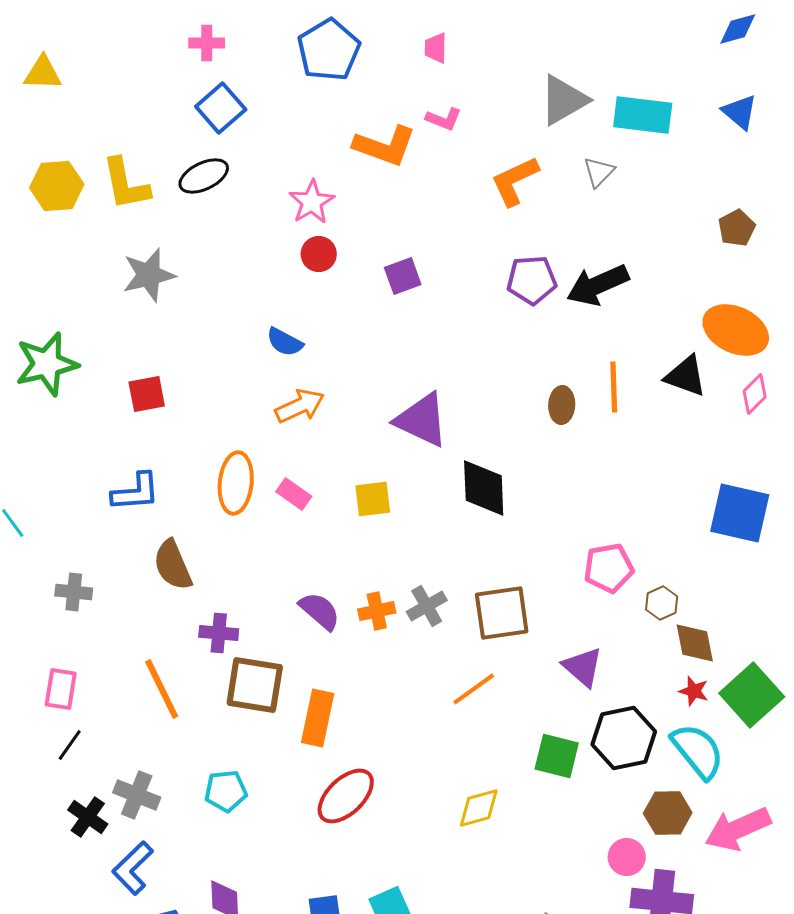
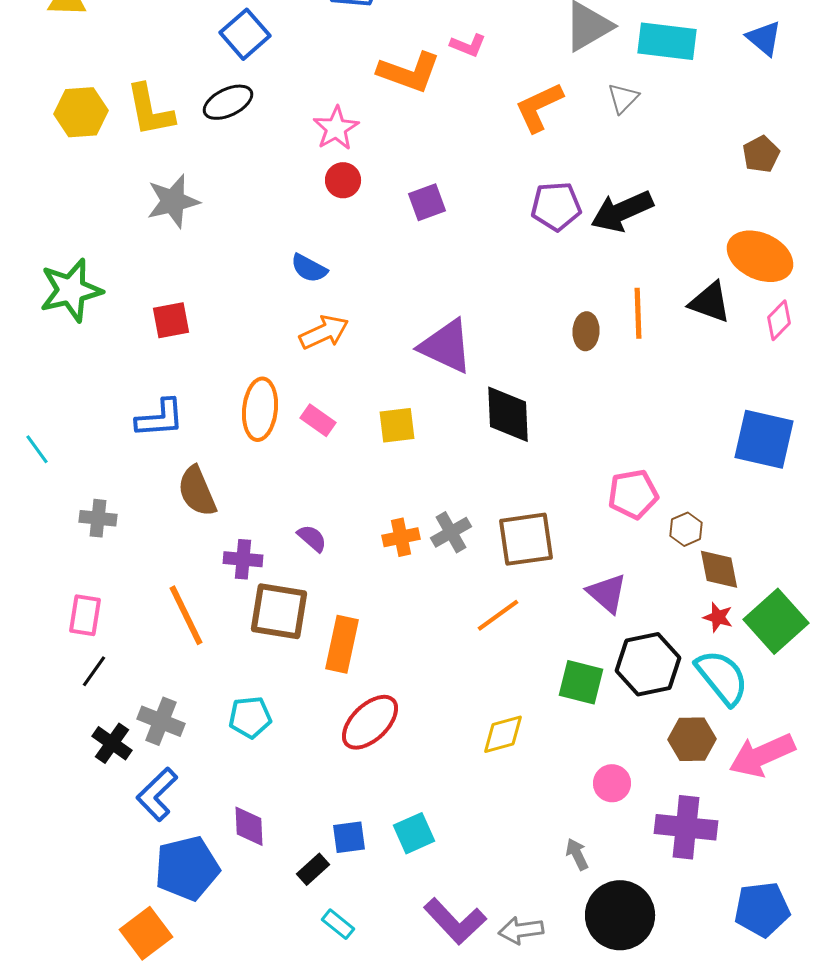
purple semicircle: (320, 611) -> (312, 538), moved, size x0.7
pink circle: (627, 857) -> (612, 783), moved

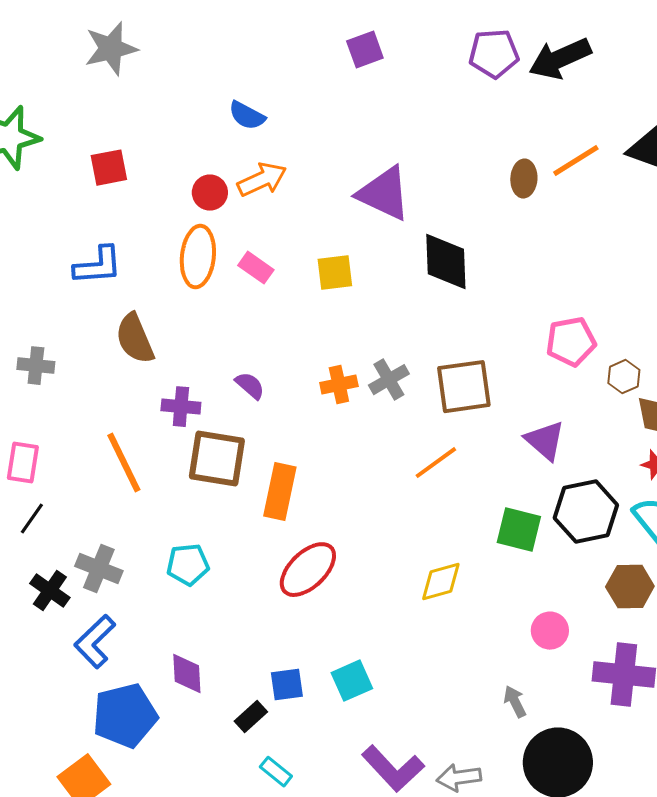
red circle: (343, 180) -> (210, 193), moved
orange line: (638, 313) -> (576, 161), turned 60

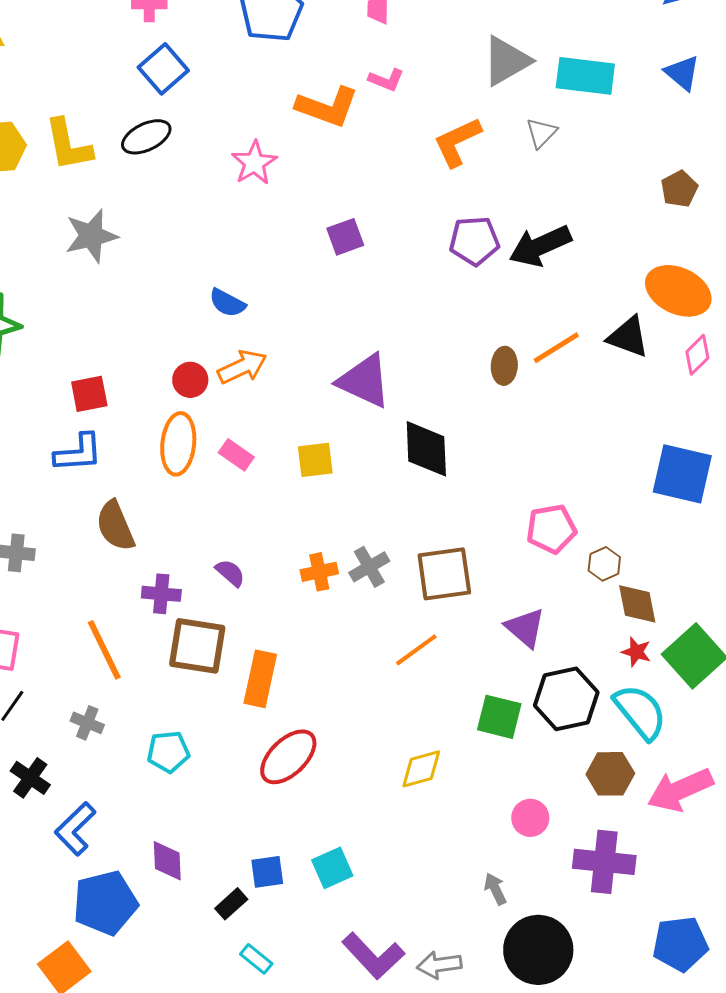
red square: (109, 168) -> (89, 394), moved
gray cross: (99, 569) -> (87, 723), moved, size x0.7

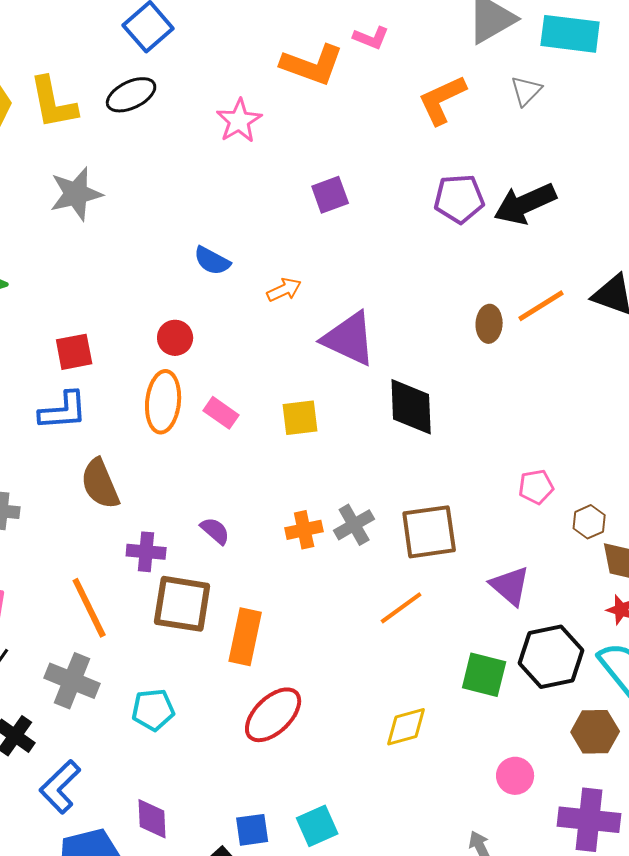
orange arrow: (242, 367) -> (284, 290), moved, size x0.7
pink pentagon: (551, 529) -> (536, 487), size x0.7
gray cross: (87, 723) -> (72, 681), size x1.6

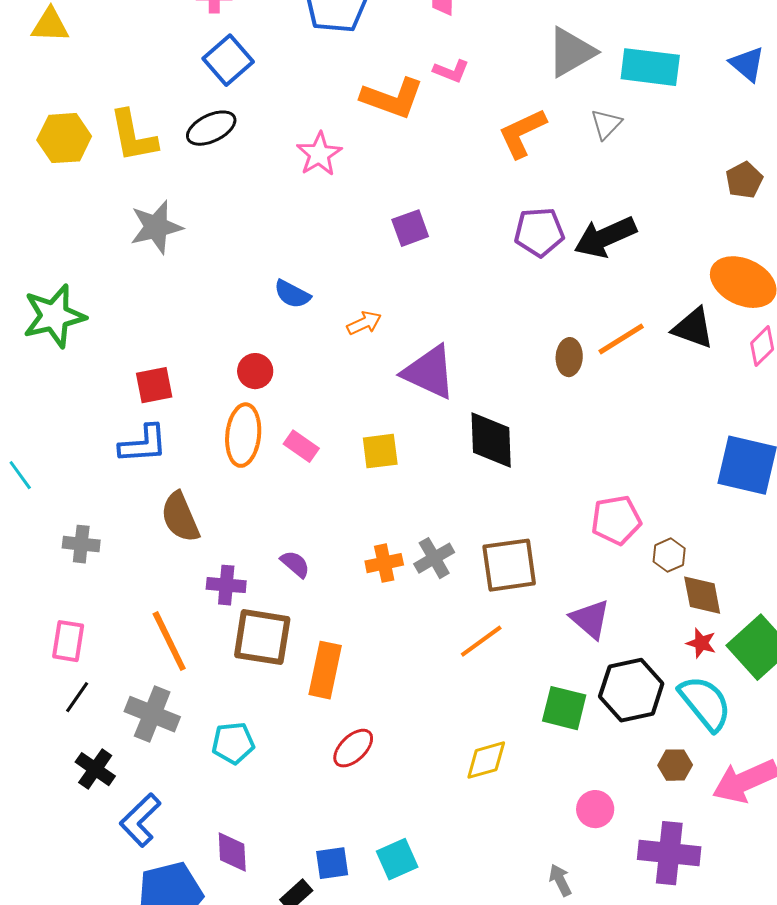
pink pentagon: (536, 487) -> (616, 520), size x1.4
red ellipse: (273, 715) -> (353, 748), size x0.7
brown hexagon: (595, 732) -> (675, 765), size x0.7

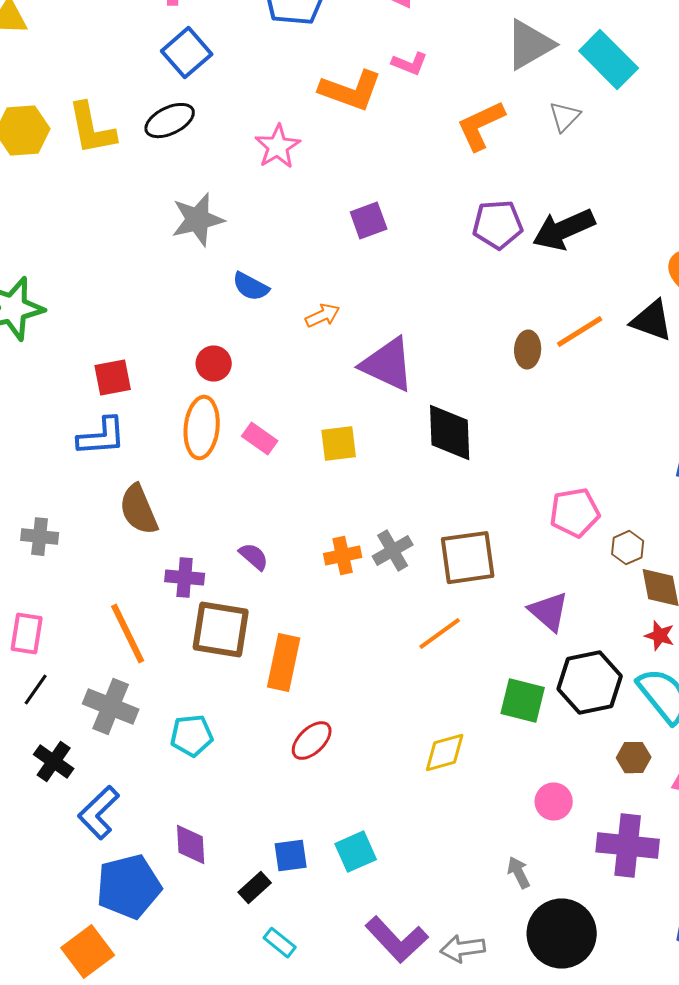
cyan rectangle: (650, 67) -> (609, 60), turned 38
gray star: (156, 227) -> (198, 220), moved

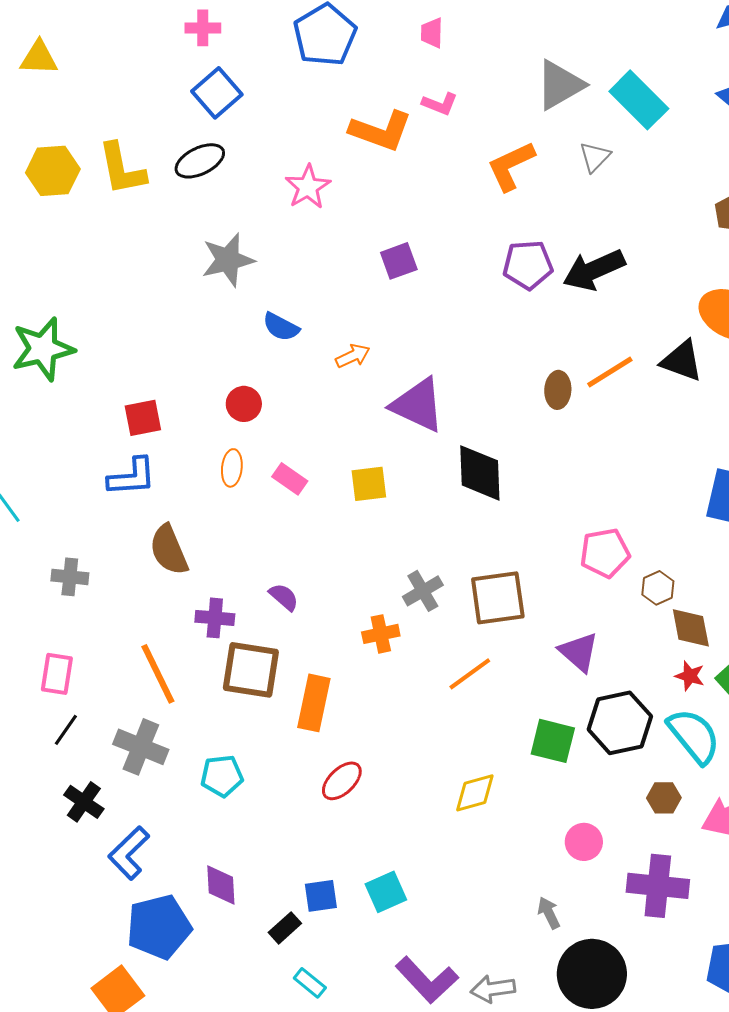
orange ellipse: (202, 428) -> (232, 468), size x0.6
orange cross: (343, 556) -> (381, 634), moved

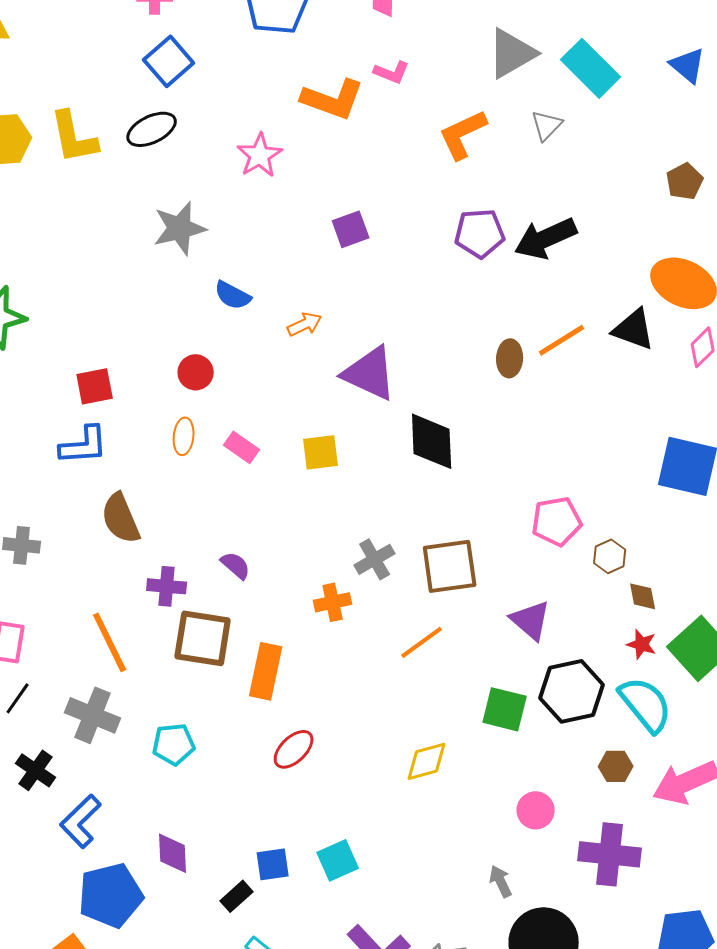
brown diamond: (691, 628) -> (643, 596), size x0.7

